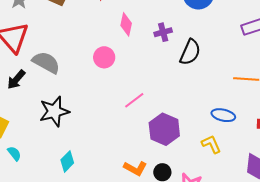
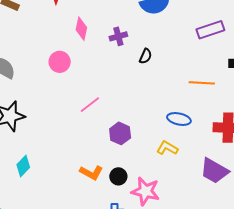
black semicircle: (190, 52) -> (146, 56), size x0.6
purple hexagon: (164, 129) -> (120, 133), size x0.7
yellow L-shape: (211, 144) -> (167, 148), turned -35

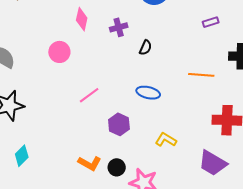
purple rectangle: (210, 30) -> (211, 22), size x0.6
blue ellipse: (179, 119) -> (148, 93), moved

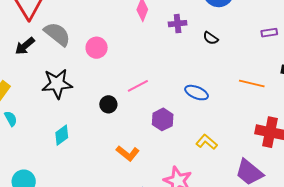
black semicircle: (145, 48) -> (211, 38), moved, turned 91
pink circle: (59, 52) -> (97, 48), moved
black circle: (117, 167) -> (108, 104), moved

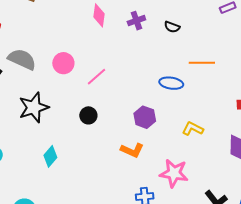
orange line: (252, 83) -> (202, 63), moved
pink line: (138, 86) -> (97, 77), moved
orange L-shape: (128, 153) -> (132, 150), moved

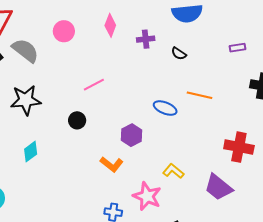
pink circle: (63, 63) -> (64, 31), moved
yellow L-shape: (193, 129) -> (173, 171), moved

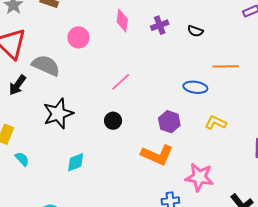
cyan diamond: (31, 152) -> (76, 162), turned 30
orange L-shape: (112, 164) -> (157, 155), size x1.4
yellow L-shape: (173, 171) -> (216, 123), moved

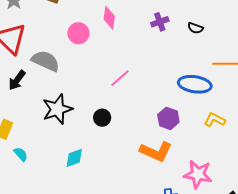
pink diamond: (122, 21) -> (109, 18), moved
blue ellipse: (195, 87) -> (195, 84), size x1.4
black circle: (113, 121) -> (102, 118), moved

